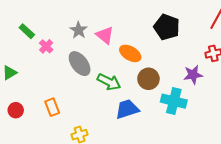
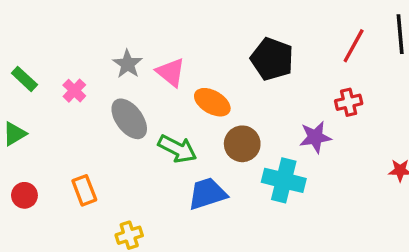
green rectangle: (27, 31) -> (24, 79), moved

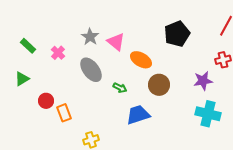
black pentagon: (272, 59) -> (177, 34), turned 30
green arrow: (177, 149) -> (120, 88), size x0.6
cyan cross: (284, 180) -> (208, 114), moved
red circle: (24, 195) -> (46, 101), moved

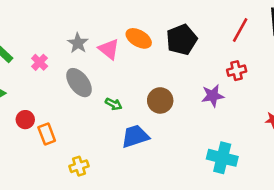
orange ellipse: (141, 60) -> (139, 38), moved
cyan cross: (208, 114) -> (222, 158), moved

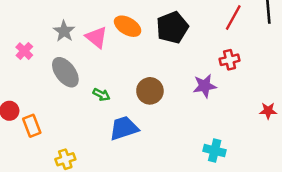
cyan cross: (222, 158) -> (215, 151), size x0.7

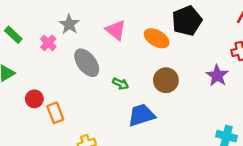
orange ellipse: (128, 26) -> (157, 38), moved
gray star: (64, 31) -> (69, 24), moved
purple star: (205, 86) -> (217, 76), turned -30

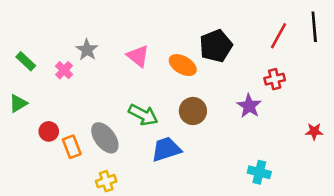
gray ellipse: (87, 63) -> (105, 138), moved
green arrow: (120, 84) -> (143, 115), size x1.6

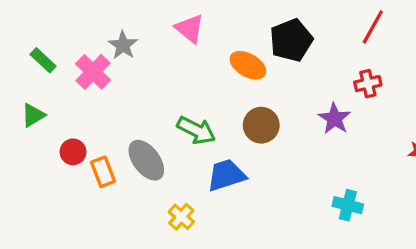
pink triangle: (138, 56) -> (190, 29), moved
pink cross: (64, 70) -> (93, 72), size x1.5
yellow cross: (106, 181) -> (181, 217), moved, turned -30

